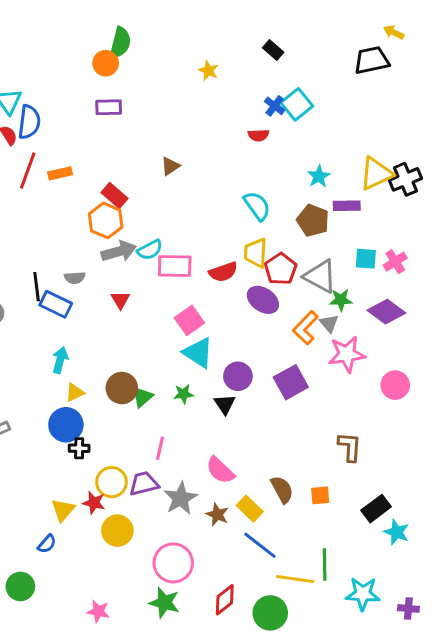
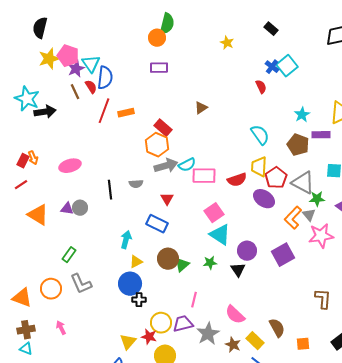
red semicircle: (258, 135) -> (261, 87), turned -112
blue rectangle: (56, 304) -> (157, 224), moved
orange square: (320, 495) -> (303, 344), moved

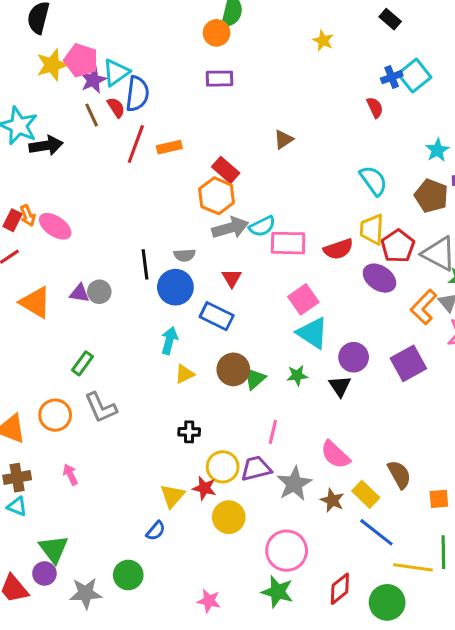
cyan triangle: (91, 64) -> (116, 72), turned 30
blue cross: (272, 67) -> (392, 77), turned 32
pink ellipse: (70, 166) -> (55, 226), moved, turned 50
blue circle: (130, 284) -> (175, 287), moved

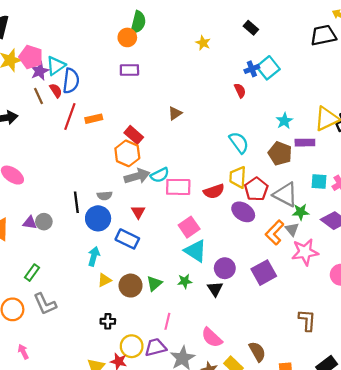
brown circle: (233, 369) -> (131, 286), moved

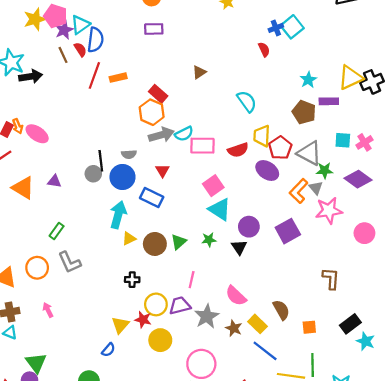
cyan semicircle: (239, 143) -> (247, 101), moved
gray circle: (44, 222) -> (93, 174), moved
cyan arrow: (94, 256) -> (118, 215), size x1.4

